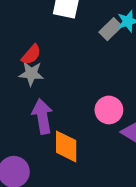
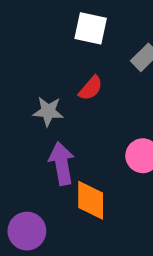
red semicircle: (31, 55) -> (91, 88), moved

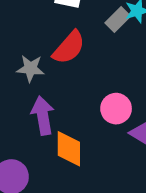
red semicircle: (91, 88) -> (69, 47), size x1.5

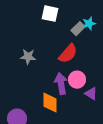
red semicircle: (69, 47) -> (68, 54), moved
purple arrow: (43, 116) -> (61, 84), moved

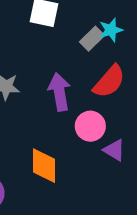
red semicircle: (68, 54) -> (109, 82), moved
purple arrow: (61, 84) -> (59, 92), moved

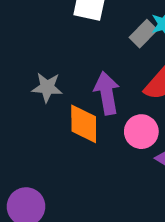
orange diamond: (44, 166) -> (84, 124), moved

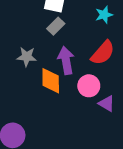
gray rectangle: (143, 34) -> (56, 26), moved

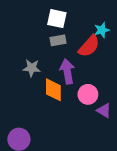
gray rectangle: (56, 26) -> (58, 40), turned 35
red semicircle: (103, 53) -> (89, 46), moved

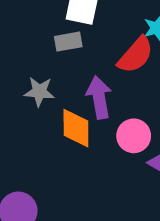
gray rectangle: (58, 40) -> (68, 42), moved

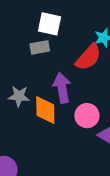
gray star: (39, 92) -> (19, 96), moved

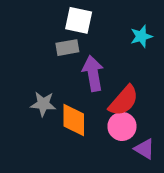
red semicircle: (88, 57) -> (124, 101), moved
purple arrow: (62, 88) -> (93, 73), moved

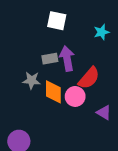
gray rectangle: (67, 48) -> (50, 59), moved
pink circle: (122, 126) -> (75, 96), moved

